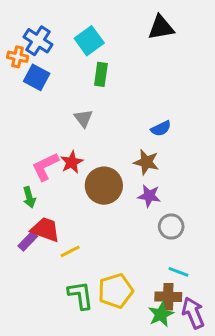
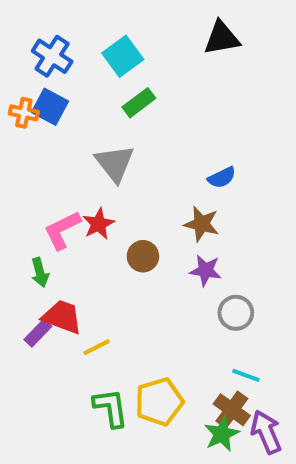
orange cross: (18, 57) -> (24, 113), moved
green rectangle: (101, 74) -> (139, 103), turned 45
gray triangle: (83, 118) -> (115, 163), size x1.5
brown circle: (104, 186) -> (143, 256), size x0.6
brown cross: (168, 297) -> (232, 410), turned 35

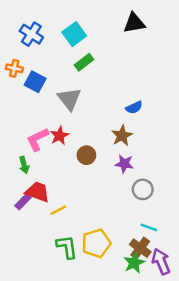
blue square: (50, 107) -> (35, 82), moved
brown star: (202, 224) -> (122, 136), turned 30

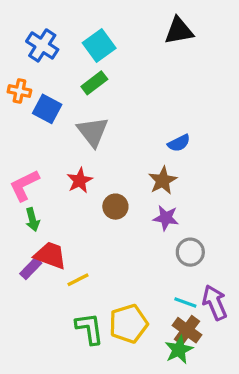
green rectangle: (84, 62) -> (94, 83), moved
pink L-shape: (38, 139) -> (24, 185), moved
cyan line: (149, 227) -> (185, 303), moved
purple arrow: (161, 262) -> (215, 303), moved

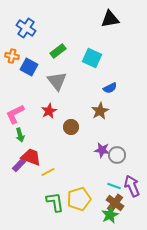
cyan square: (99, 45) -> (92, 58), moved, turned -30
purple star: (166, 218) -> (102, 150), moved

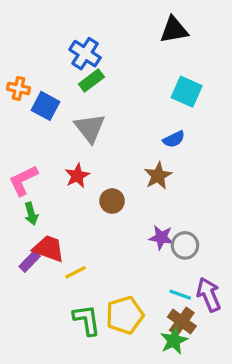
blue cross: (26, 28) -> (85, 54), moved
cyan square: (92, 58) -> (187, 92), moved

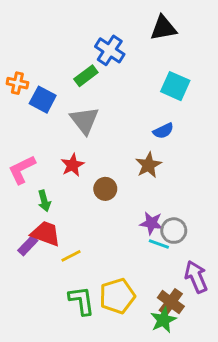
blue cross: (85, 54) -> (110, 50), moved
green arrow: (31, 214) -> (44, 201), moved
cyan line: (180, 295) -> (159, 244), moved

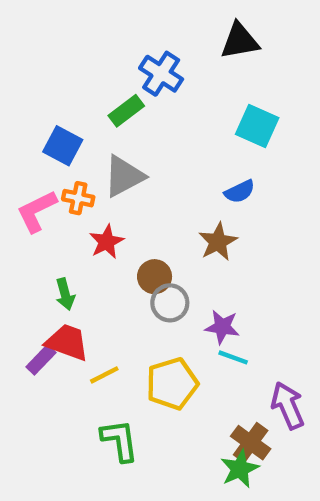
orange cross: (17, 83) -> (78, 198), moved
gray triangle: (84, 120) -> (124, 176), turned 40
pink L-shape: (22, 170) -> (37, 211), moved
gray circle: (174, 231) -> (170, 303), moved
yellow pentagon: (117, 296) -> (172, 384), moved

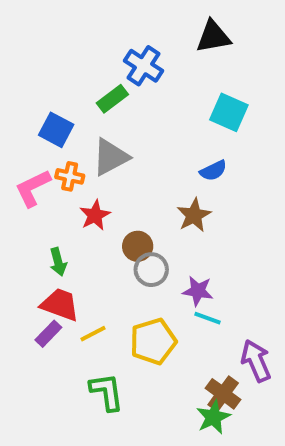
purple rectangle: (41, 360) -> (48, 334), moved

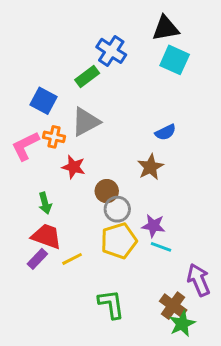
cyan square: (229, 112) -> (175, 60), moved
red star: (95, 215) -> (74, 167), turned -30
yellow pentagon: (153, 341) -> (119, 241), moved
green L-shape: (107, 392) -> (111, 304), moved
green star: (213, 417) -> (182, 324), moved

